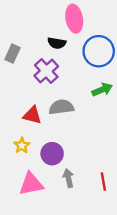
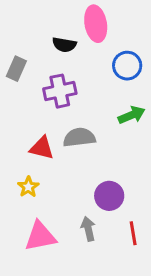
black semicircle: (57, 43) -> (64, 45), moved
blue circle: (99, 51) -> (127, 66), size x0.7
purple cross: (46, 71) -> (60, 91), turned 30
purple circle: (52, 154) -> (109, 196), moved

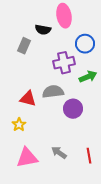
gray rectangle: (16, 69) -> (24, 46), moved
purple cross: (60, 91) -> (64, 63), moved
purple circle: (109, 196) -> (73, 109), moved
gray arrow: (88, 229) -> (59, 153), turned -42

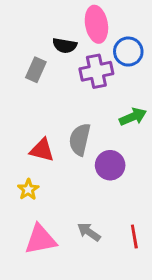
blue circle: (85, 44) -> (128, 52), moved
purple cross: (64, 63) -> (96, 71), moved
gray semicircle: (53, 92) -> (80, 139), turned -70

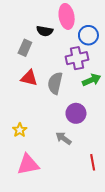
purple cross: (96, 71) -> (77, 58), moved
gray semicircle: (80, 139) -> (55, 83), moved
red triangle: (42, 150) -> (29, 78), moved
gray arrow: (89, 232) -> (63, 138), moved

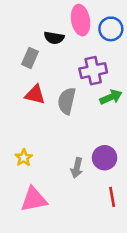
blue circle: (88, 35) -> (111, 29), moved
purple circle: (76, 113) -> (105, 158), moved
gray arrow: (63, 138) -> (77, 168), turned -112

